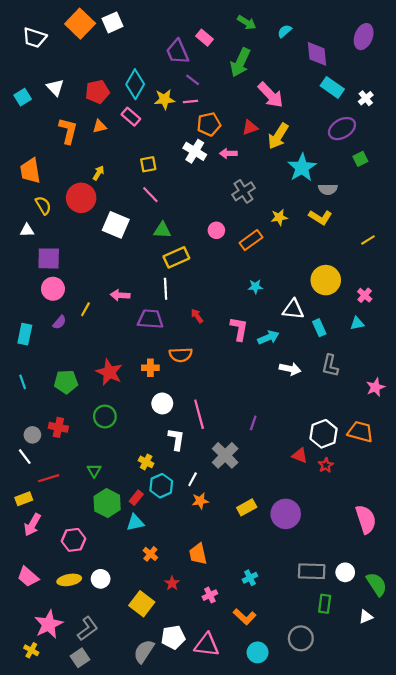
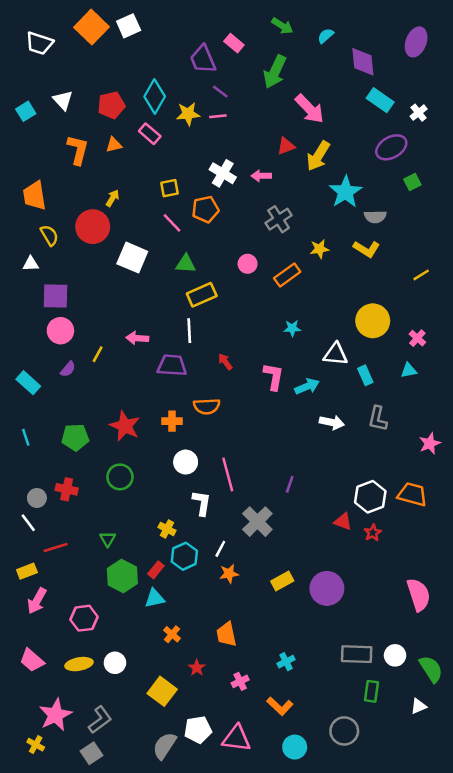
orange pentagon: (209, 124) -> (205, 209), moved
cyan rectangle: (25, 334) -> (28, 383), turned -60

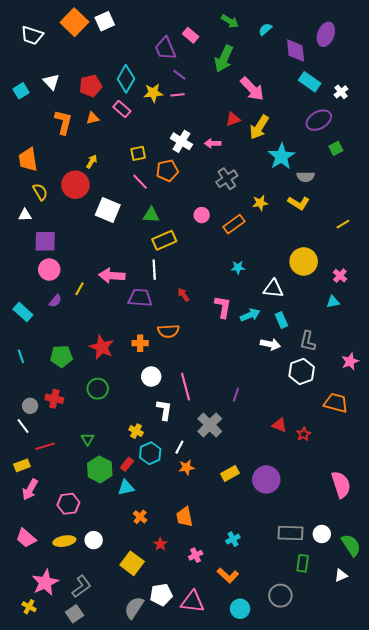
purple ellipse: (416, 42) -> (326, 34), moved
pink arrow: (137, 338) -> (112, 276), size x1.4
cyan rectangle: (365, 375) -> (281, 320), moved
white hexagon: (370, 497) -> (302, 371), moved

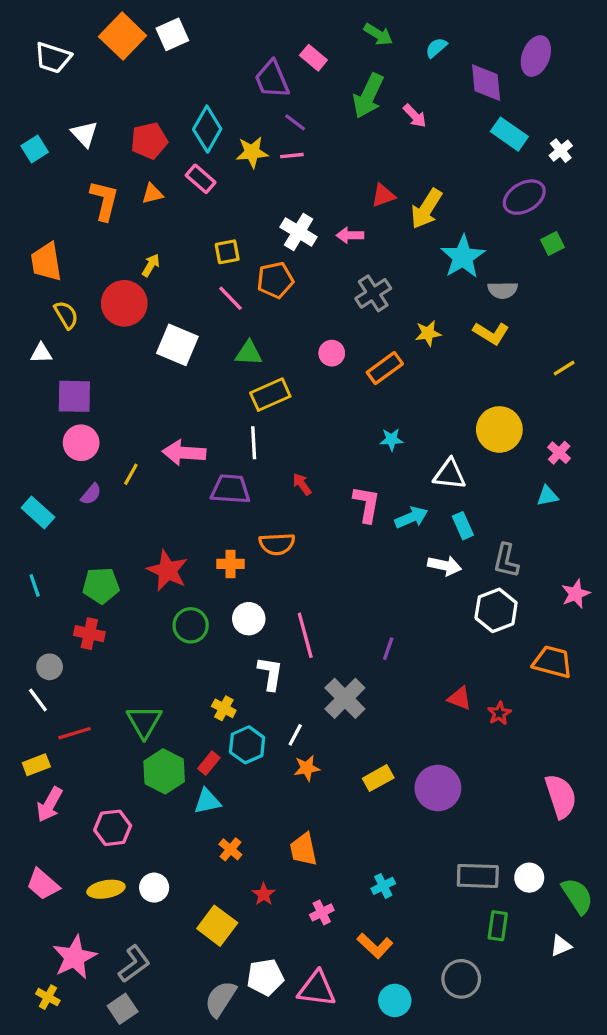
pink arrow: (252, 89) -> (415, 116), moved, size x0.6
green circle: (98, 389) -> (191, 625), moved
red cross: (54, 399) -> (89, 634), moved
green triangle: (88, 439) -> (144, 722), size x1.6

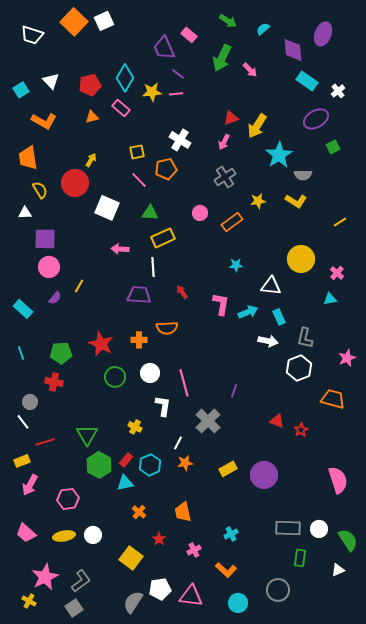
orange L-shape: (104, 200) -> (44, 121), moved, turned 105
pink arrow: (350, 235) -> (224, 142), moved, turned -63
pink arrow: (184, 453) -> (120, 249), moved, size x0.7
cyan hexagon: (247, 745) -> (150, 465), moved

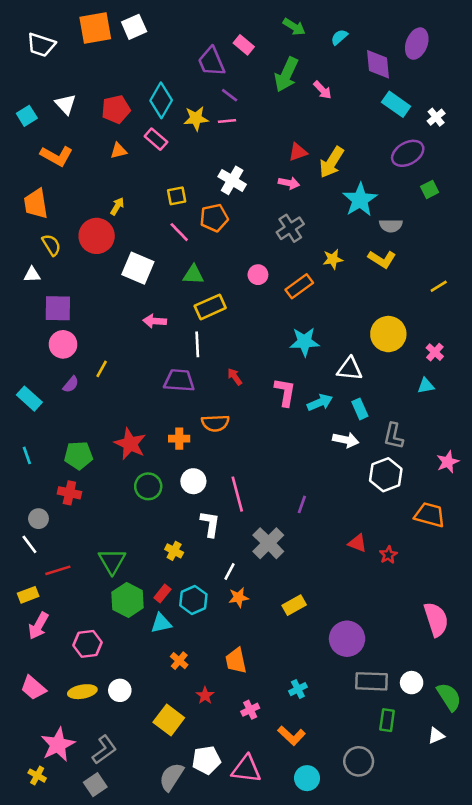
orange square: (74, 22) -> (95, 28), turned 36
pink arrow: (224, 142) -> (289, 183), turned -105
cyan star: (236, 265) -> (304, 342), size x1.6
purple circle: (264, 475) -> (347, 639), moved

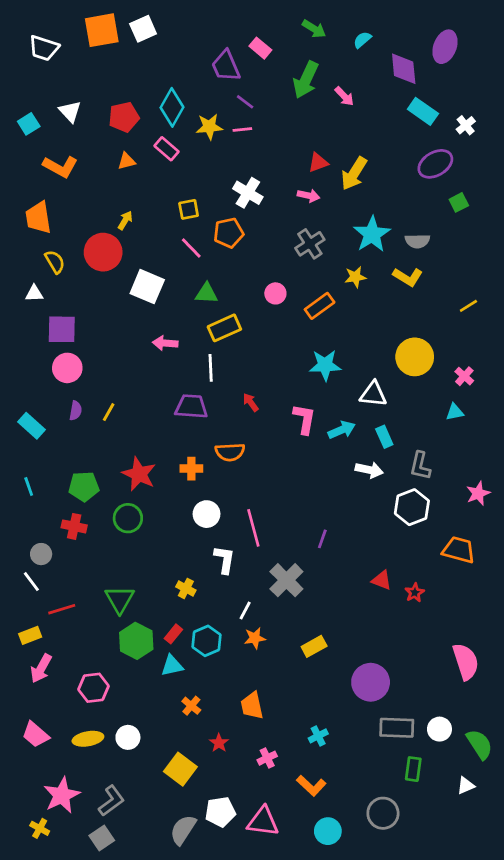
cyan star: (360, 200) -> (372, 234), moved
yellow line: (102, 369) -> (109, 412), moved
purple semicircle: (71, 384) -> (76, 411), turned -30
green circle: (148, 486) -> (128, 518), moved

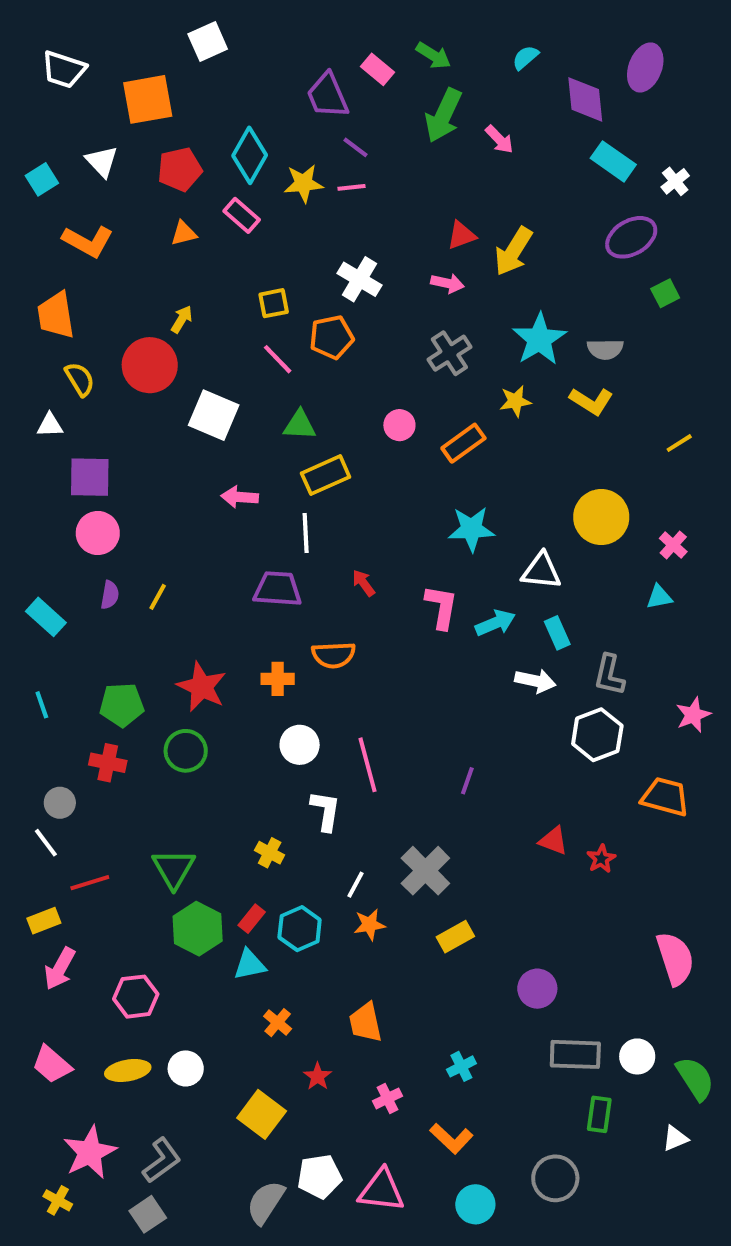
green arrow: (314, 29) -> (433, 55), moved
orange square: (102, 30) -> (148, 99), moved
gray cross: (286, 580) -> (425, 871), moved
purple circle: (371, 682) -> (537, 989), size x0.7

